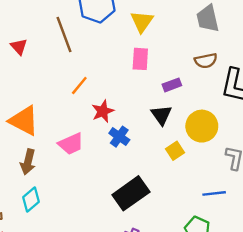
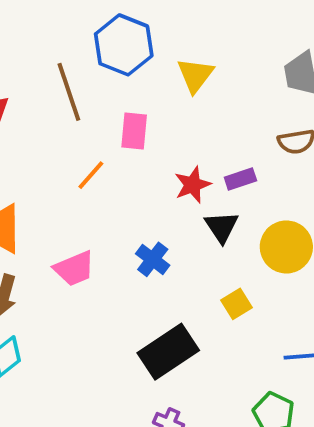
pink rectangle: (140, 59) -> (134, 131), moved
red star: (103, 111) -> (193, 185), moved
yellow square: (175, 151) -> (236, 304), moved

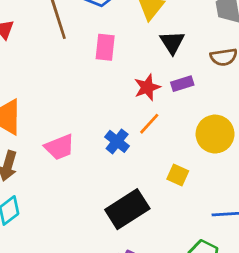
orange line: (91, 175) -> (149, 124), moved
black triangle: (222, 227) -> (172, 42), moved
yellow square: (236, 304) -> (178, 175), turned -35

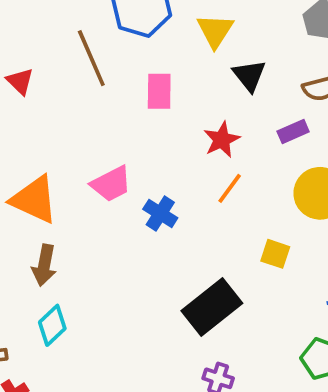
purple rectangle: (182, 84) -> (293, 132), moved
blue cross: (117, 141) -> (160, 213), moved
pink trapezoid: (60, 147) -> (111, 184), moved

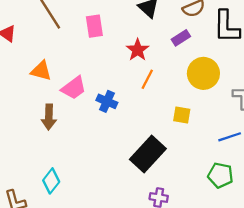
orange triangle: (34, 200) -> (41, 71), moved, size x0.7
brown arrow: (44, 265) -> (49, 117), moved

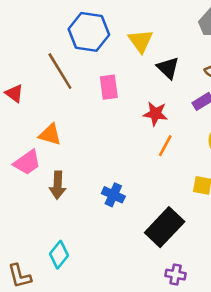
red star: (138, 50) -> (155, 114), turned -30
pink trapezoid: (74, 88) -> (27, 162), moved
blue cross: (107, 101) -> (113, 195), moved

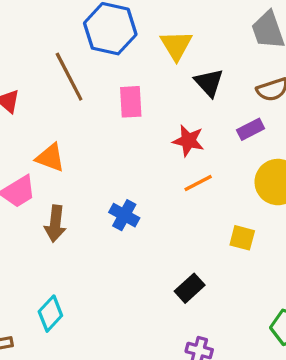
orange line: (165, 146) -> (198, 183), turned 30
blue cross: (113, 195) -> (124, 215), moved
black rectangle: (165, 227) -> (190, 288), size x0.6

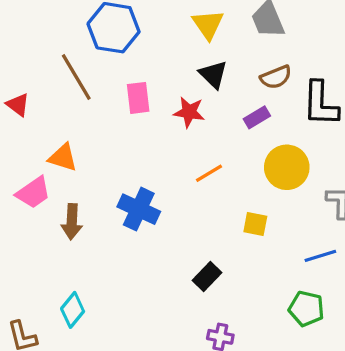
yellow triangle: (176, 45) -> (208, 24), moved
red star: (188, 141) -> (189, 112), moved
blue cross: (124, 215) -> (139, 209), size x1.4

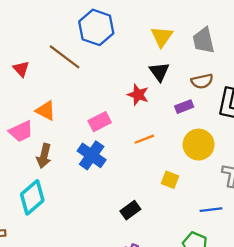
brown line: (76, 77) -> (65, 57), turned -32
pink rectangle: (138, 98) -> (100, 122), moved, turned 60
cyan diamond: (73, 310) -> (32, 197), moved, size x1.4

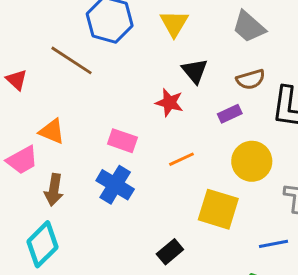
yellow triangle: (162, 37) -> (174, 23), moved
gray trapezoid: (204, 40) -> (249, 27), turned -32
pink rectangle: (100, 122) -> (122, 141), turned 50
yellow square: (170, 180) -> (218, 209), size x1.8

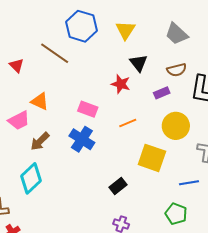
brown arrow: (54, 190) -> (40, 141), turned 35

